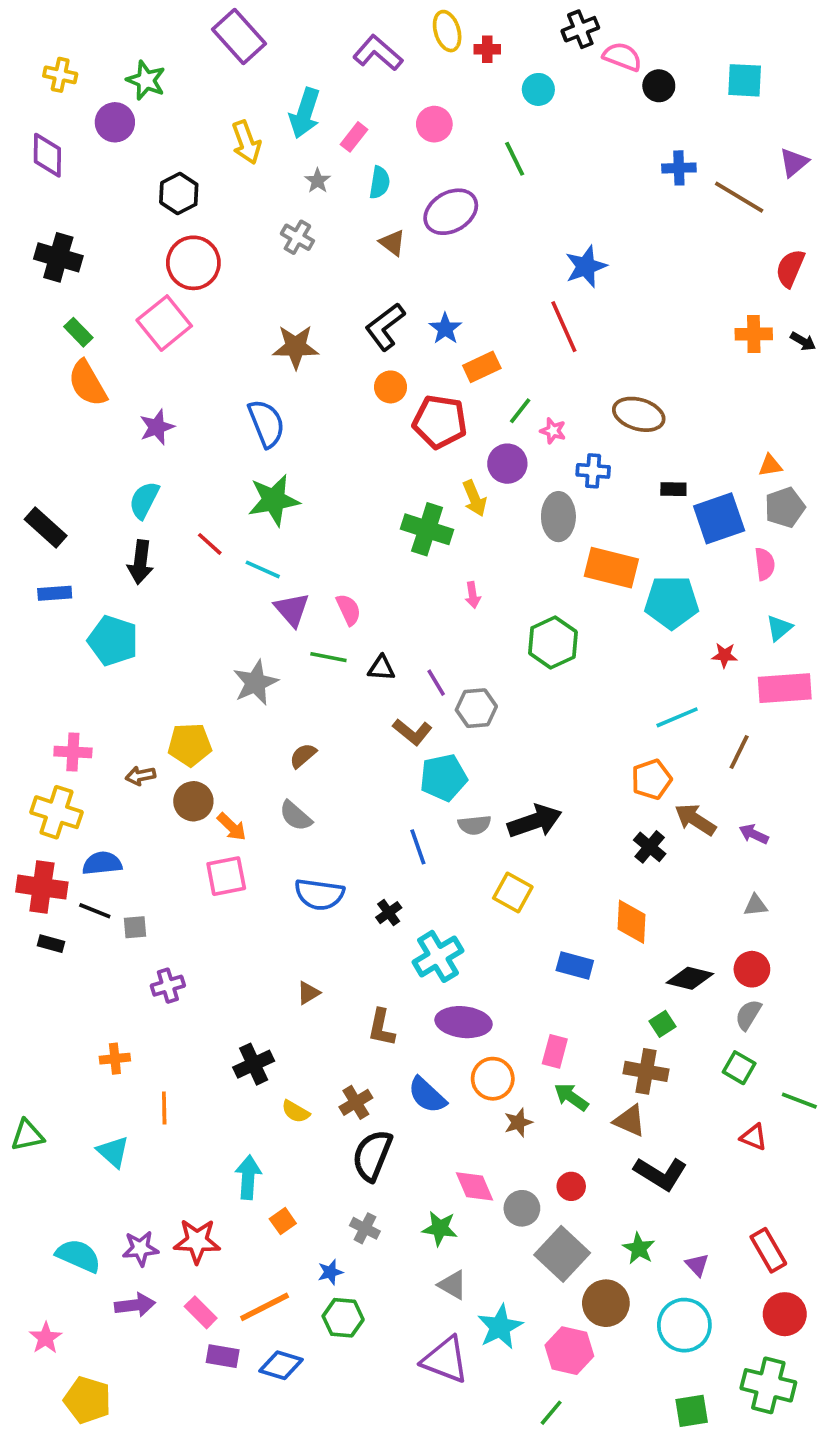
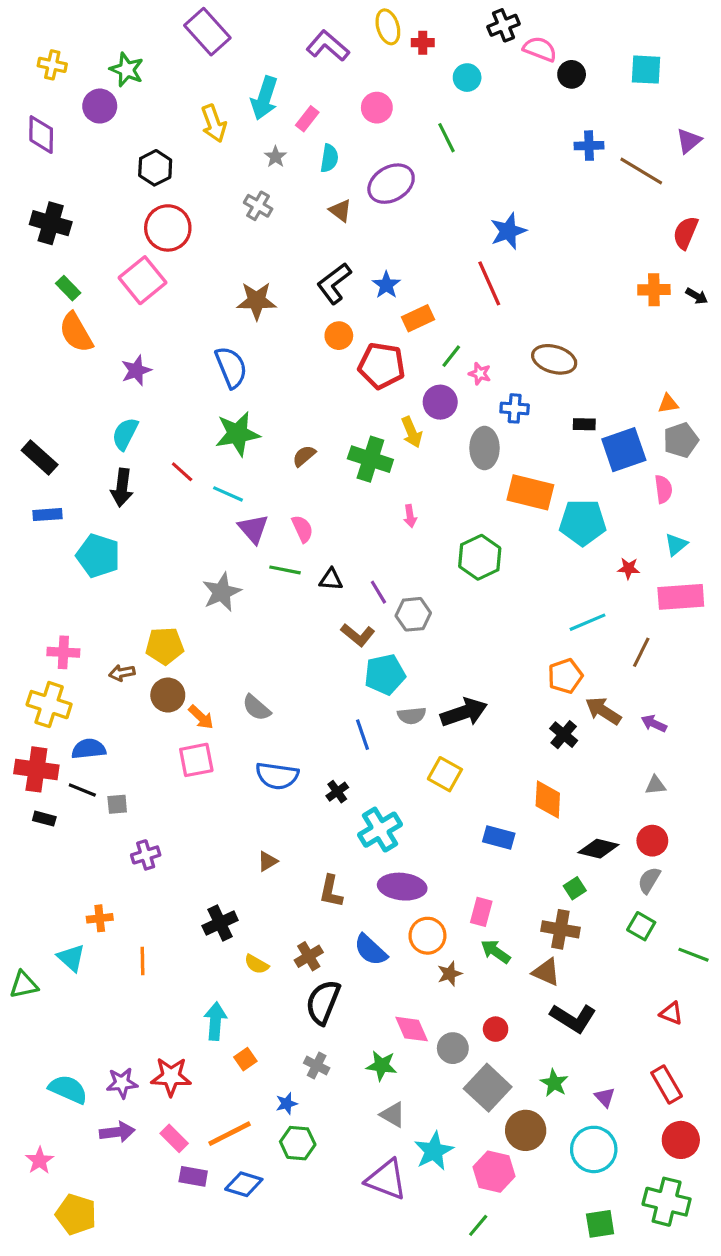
brown semicircle: (303, 756) -> (304, 456), moved
red triangle: (754, 1137) -> (671, 1013), moved
cyan triangle: (113, 1152) -> (71, 958), moved

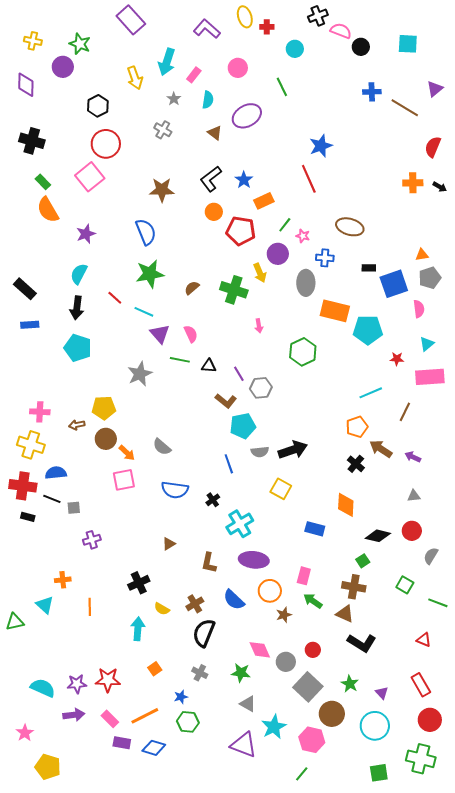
cyan pentagon: (98, 556) -> (78, 348), moved
gray semicircle: (649, 880) -> (431, 556), moved
cyan arrow: (215, 1021) -> (138, 629), moved

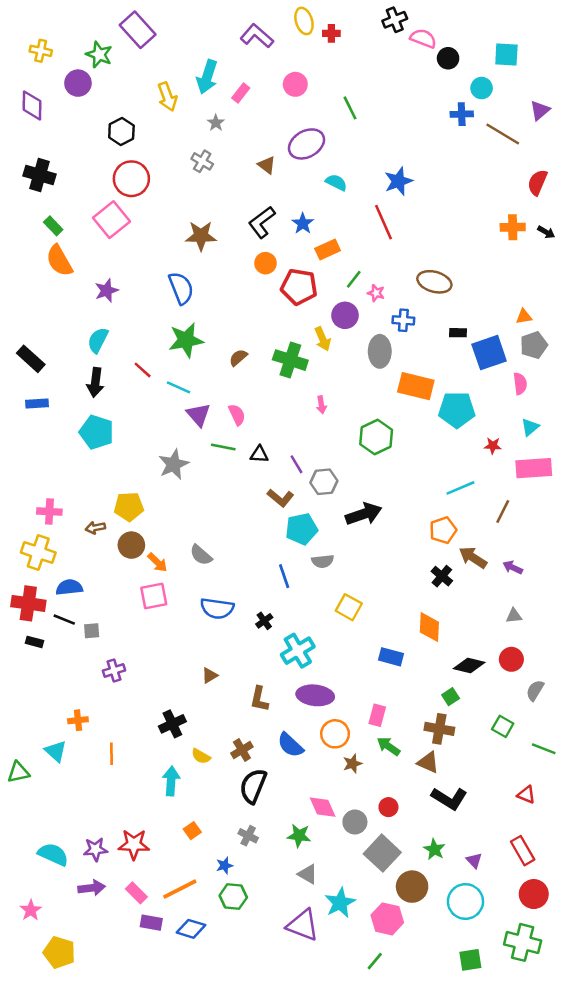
purple rectangle: (131, 20) -> (138, 30), moved
cyan circle: (295, 49) -> (482, 88), moved
cyan semicircle: (208, 100) -> (336, 182), moved, turned -72
black arrow: (293, 450) -> (364, 514), moved

